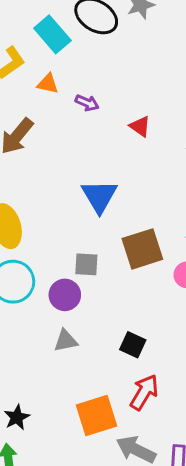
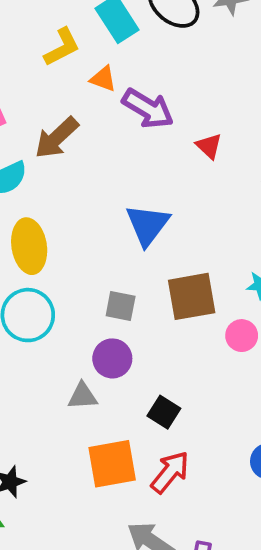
purple arrow: (87, 103) -> (148, 109), size x1.8
purple circle: (65, 295) -> (112, 358), moved
orange square: (97, 416) -> (112, 464), moved

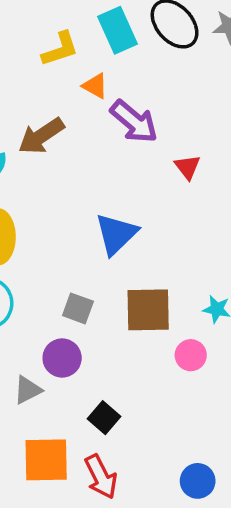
gray triangle: (83, 396) -> (28, 390), turned -32
red arrow: (170, 472) -> (101, 477), turned 105

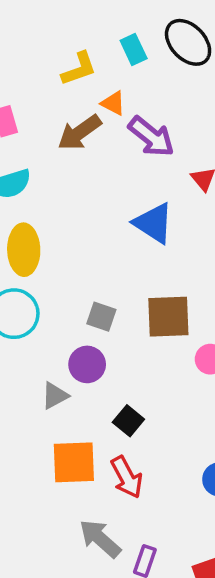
cyan rectangle: (117, 30) -> (134, 50), size x0.7
brown arrow: (41, 136) -> (80, 133), moved
blue triangle: (116, 234) -> (154, 223), moved, turned -42

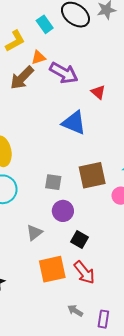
orange triangle: (113, 103) -> (38, 57), turned -35
purple circle: (87, 364) -> (63, 211), moved
gray arrow: (100, 539) -> (75, 311), size x0.6

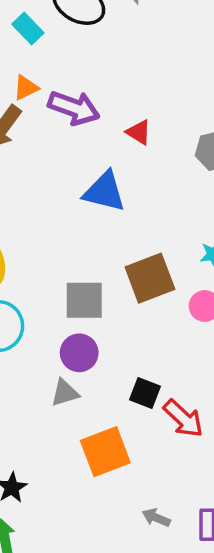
gray square: (53, 182) -> (84, 300), size x1.4
purple circle: (63, 211) -> (79, 353), moved
gray triangle: (34, 233) -> (65, 393), turned 30
red arrow: (84, 272) -> (183, 418), moved

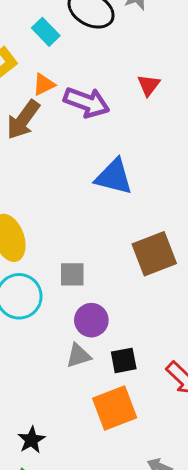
red triangle: (139, 132) -> (149, 85), moved, turned 35
gray square: (84, 300) -> (72, 274), moved, size x0.7
black square: (145, 393) -> (124, 360), moved, turned -32

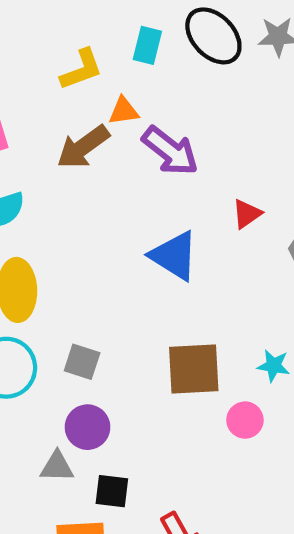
cyan rectangle: (46, 32) -> (147, 45), turned 40
red triangle: (149, 85) -> (247, 214), moved

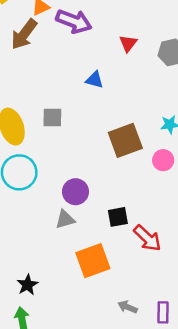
blue triangle: (174, 256) -> (94, 80), size x0.6
gray square: (82, 362) -> (52, 118), moved
black square: (112, 491) -> (118, 217), moved

